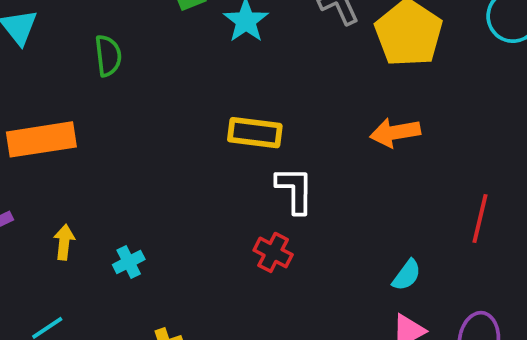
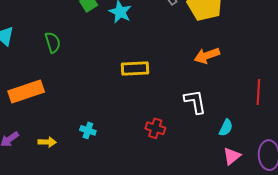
white L-shape: (295, 190) -> (195, 102), moved
yellow arrow: (64, 242) -> (47, 142), turned 96
cyan cross: (129, 262) -> (88, 130), moved, turned -35

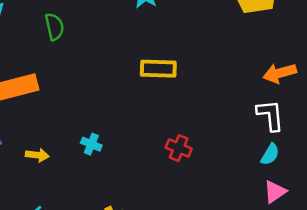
orange arrow: (207, 56) -> (280, 73), moved
white L-shape: (195, 102) -> (270, 115), moved

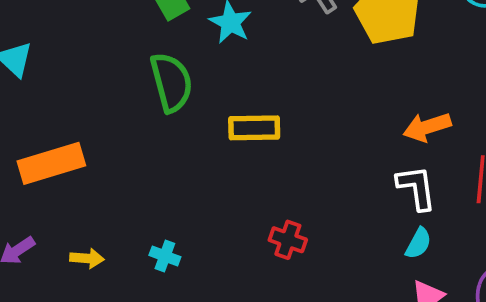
green semicircle: (54, 27) -> (171, 82), moved, size x1.5
cyan cross: (91, 144) -> (165, 256), moved

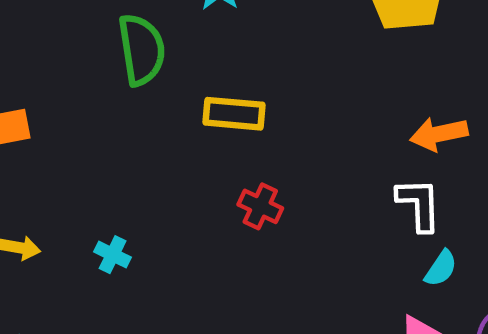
red cross: (288, 240) -> (260, 206), moved
cyan semicircle: (418, 243) -> (441, 268), moved

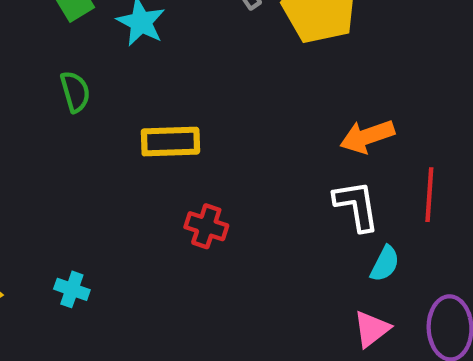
green semicircle: (142, 50) -> (75, 92), size x0.6

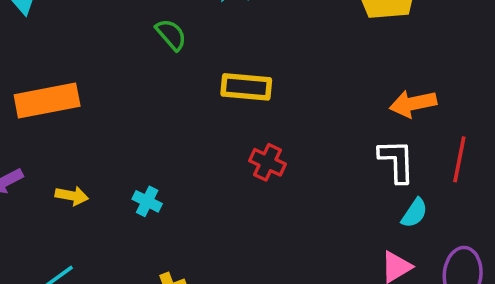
green semicircle: (75, 92) -> (171, 35), turned -32

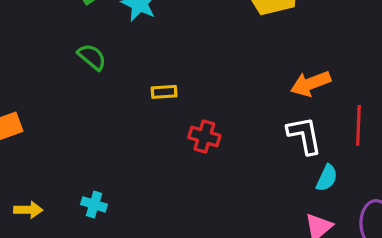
yellow rectangle: (246, 87) -> (164, 92), size x0.6
red cross: (267, 162) -> (204, 136), moved

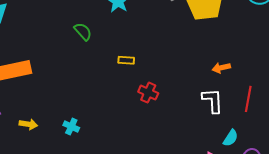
orange arrow: (311, 83) -> (221, 68), size x0.7
cyan semicircle: (327, 178) -> (231, 138), moved

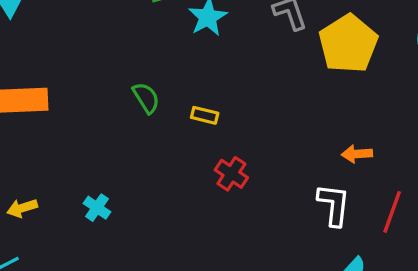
green semicircle: (83, 31) -> (146, 98), moved
yellow arrow: (28, 124) -> (22, 208), moved, turned 144

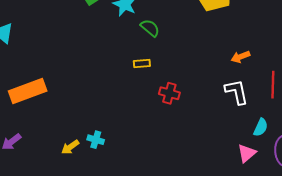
green semicircle: (146, 98) -> (150, 28), moved
yellow arrow: (22, 208) -> (70, 147), moved

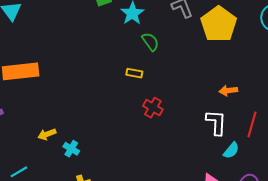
cyan semicircle: (261, 127) -> (231, 150), moved
cyan cross: (96, 140) -> (71, 149), moved

